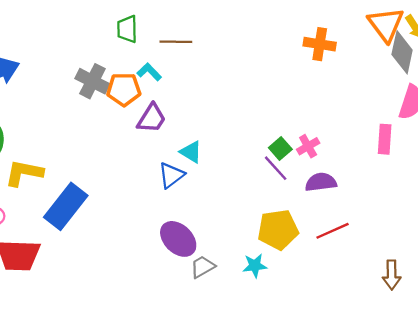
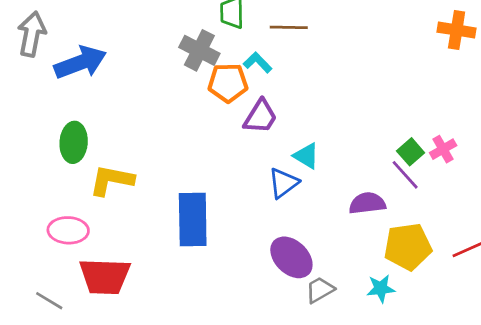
gray cross: (92, 81) -> (199, 50), moved
purple semicircle: (321, 182) -> (367, 203), moved
blue rectangle: (66, 206) -> (193, 219), moved, turned -39

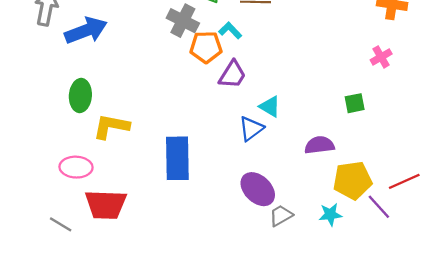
pink cross: (443, 149) -> (381, 57), moved
green square: (411, 152) -> (355, 103), turned 30
purple line: (405, 175) -> (379, 207), moved

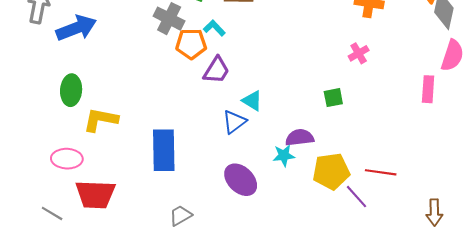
red line: (404, 181) -> (381, 172), turned 32
cyan star: (330, 214) -> (284, 155), moved
gray trapezoid: (281, 216) -> (181, 216), moved

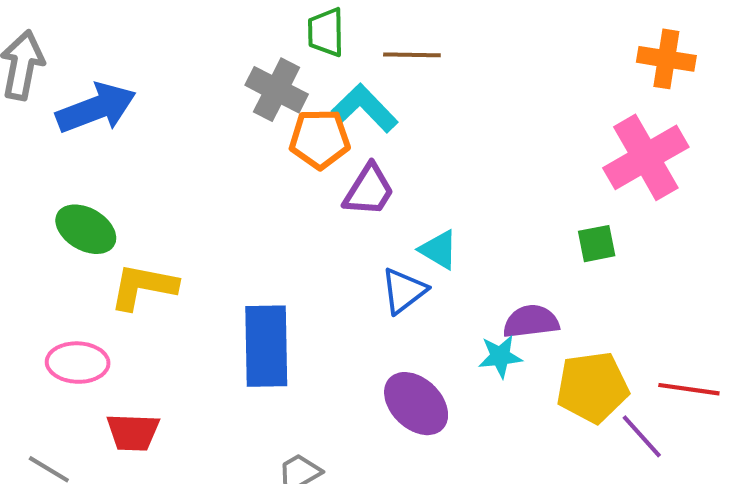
cyan L-shape: (214, 28) -> (365, 108), size x1.5
pink cross: (359, 53) -> (646, 157), size x2.0
green ellipse: (71, 90) -> (86, 229), turned -64
red trapezoid: (95, 194) -> (133, 432), size x0.7

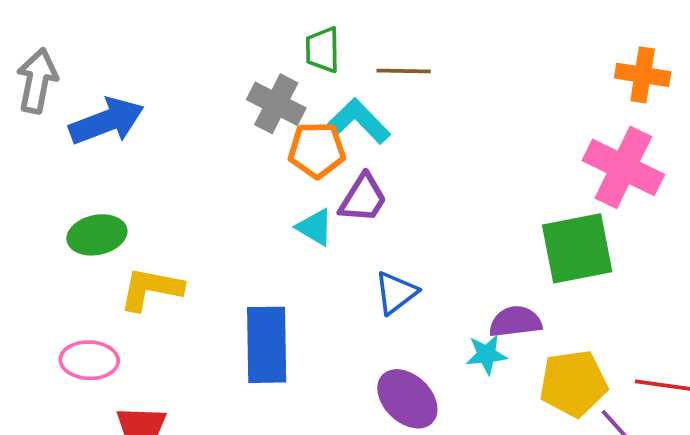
pink cross: (646, 157) -> (623, 167), turned -34
green ellipse: (86, 229) -> (97, 235), turned -42
green square: (597, 244) -> (577, 248), size x2.0
cyan triangle: (439, 250) -> (315, 227), moved

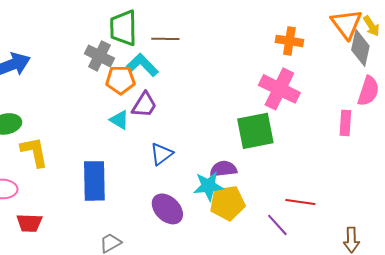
green trapezoid: (323, 50) -> (123, 28), size x1.5
yellow L-shape: (151, 289) -> (34, 152), turned 68
cyan star: (486, 354) -> (208, 186), size x1.4
yellow pentagon: (573, 383) -> (227, 203), moved

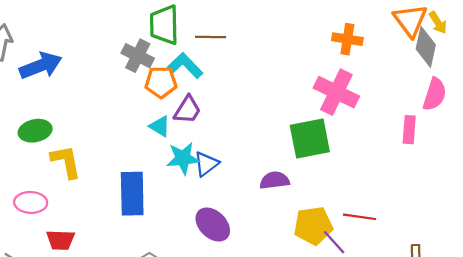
cyan star: (208, 186) -> (183, 158), moved
yellow pentagon: (227, 203) -> (313, 226), moved

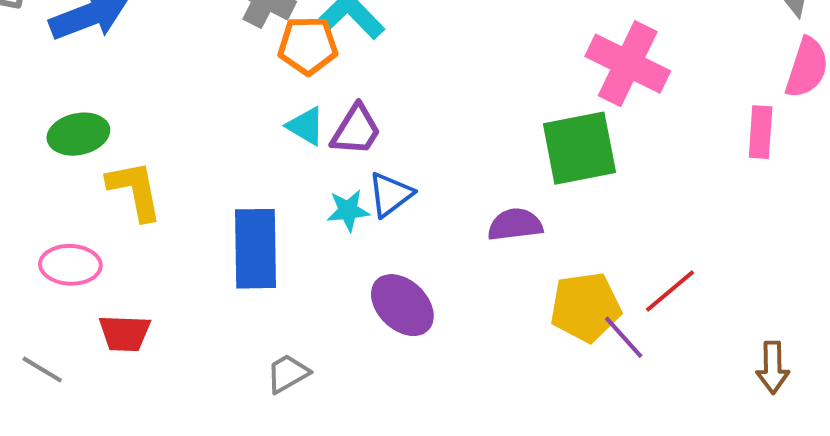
purple trapezoid: (187, 110) -> (356, 130), moved
cyan star: (183, 158) -> (348, 210), moved, size x0.7
red line: (360, 217) -> (670, 291), turned -48

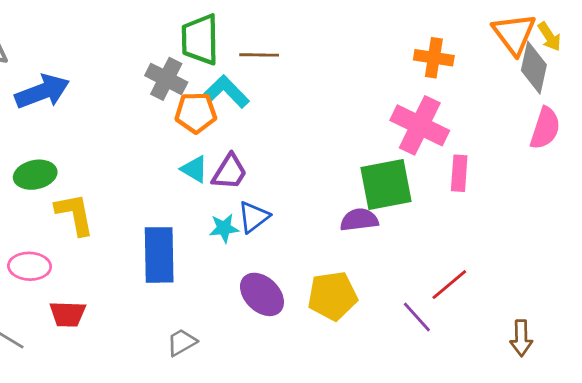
pink rectangle: (761, 132) -> (459, 173), moved
purple semicircle: (515, 225) -> (359, 220), moved
yellow pentagon: (585, 307) -> (332, 296), moved

